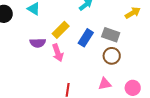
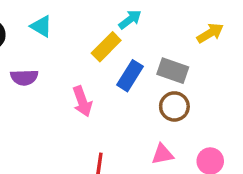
yellow rectangle: (61, 30) -> (106, 47), moved
purple semicircle: (38, 43) -> (24, 77), moved

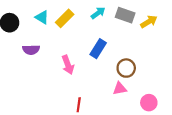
yellow rectangle: (106, 47) -> (65, 18), moved
gray rectangle: (173, 71) -> (125, 15), moved
pink triangle: (162, 154) -> (120, 89), moved

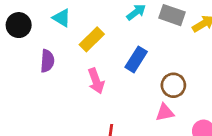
yellow rectangle: (65, 18) -> (92, 39), moved
purple semicircle: (31, 50) -> (47, 61), turned -84

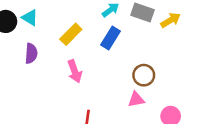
cyan triangle: (62, 18) -> (30, 18), moved
blue rectangle: (136, 59) -> (110, 38), moved

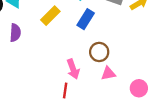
pink arrow: (75, 71) -> (73, 69), moved
brown circle: (144, 75) -> (99, 52), moved

